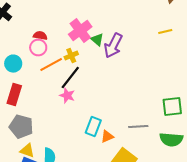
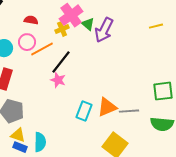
yellow line: (165, 32) -> (156, 26), moved
pink circle: (38, 48) -> (27, 42), moved
yellow cross: (71, 56) -> (62, 29), moved
orange triangle: (107, 137) -> (107, 107), moved, size x1.5

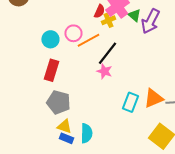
red semicircle: (31, 20) -> (99, 11), moved, turned 104

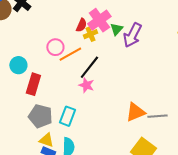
green triangle: (134, 15) -> (116, 29), turned 32
cyan circle: (50, 39) -> (18, 65), moved
cyan rectangle: (130, 102) -> (67, 116), moved

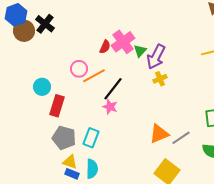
yellow cross: (90, 34) -> (160, 79), moved
gray line: (157, 116) -> (181, 138), turned -30

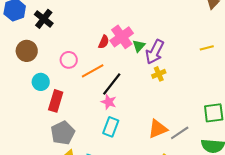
brown circle: (24, 31) -> (27, 51), moved
pink circle: (79, 69) -> (69, 60), moved
gray pentagon: (64, 138) -> (63, 133), turned 30
cyan rectangle: (91, 138) -> (111, 127), moved

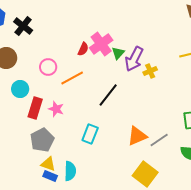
yellow cross: (159, 74) -> (150, 71), moved
black line: (112, 84) -> (108, 95), moved
pink star: (109, 102) -> (56, 109), moved

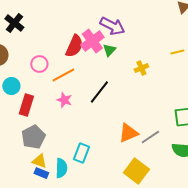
red semicircle: (83, 49) -> (74, 46), size x1.6
purple arrow: (134, 59) -> (112, 26), moved, turned -90
pink star: (56, 109) -> (64, 100), moved
cyan rectangle: (90, 134) -> (81, 153), moved

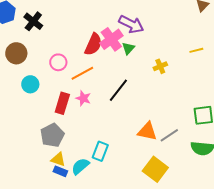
red rectangle: (26, 105) -> (62, 103), moved
orange triangle: (128, 133) -> (147, 131), turned 35
cyan semicircle: (61, 168) -> (80, 166), turned -132

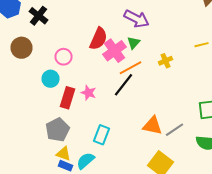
pink cross: (111, 39) -> (114, 51), moved
orange line: (82, 73) -> (130, 68), moved
cyan circle: (30, 84) -> (50, 79), moved
cyan rectangle: (100, 151) -> (102, 135), moved

